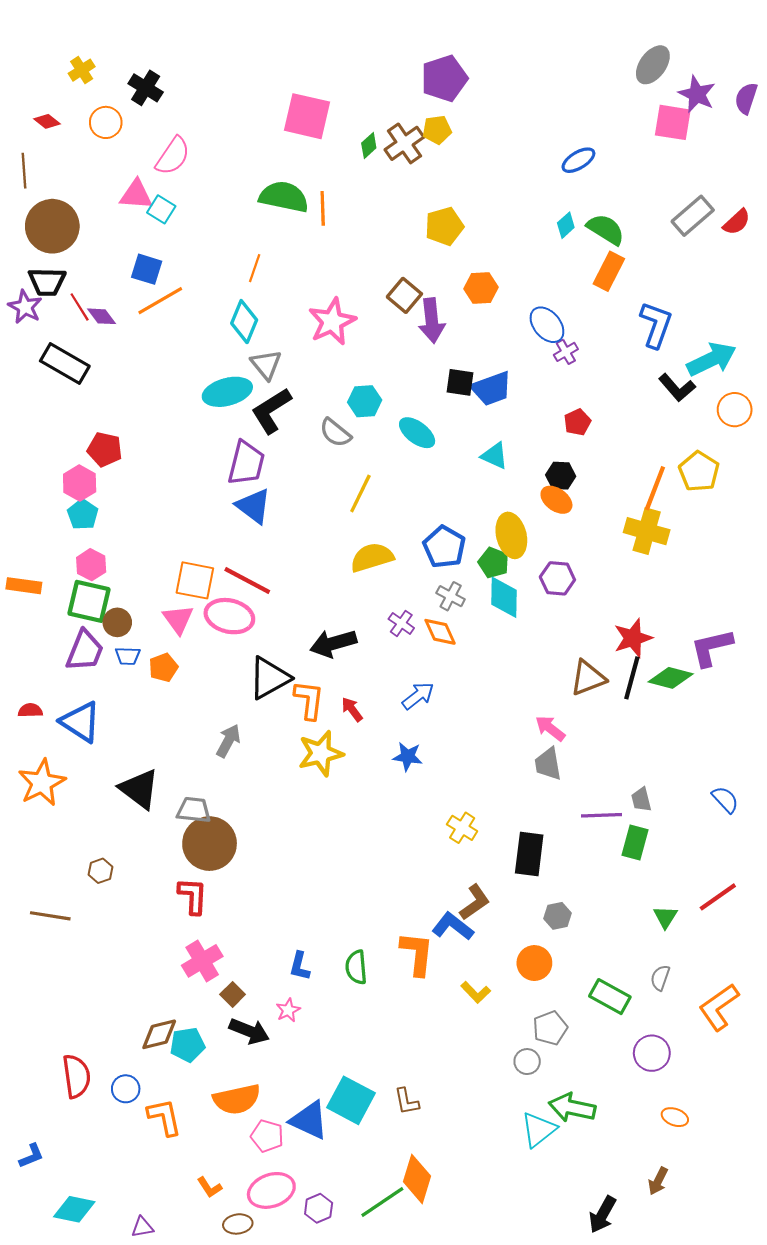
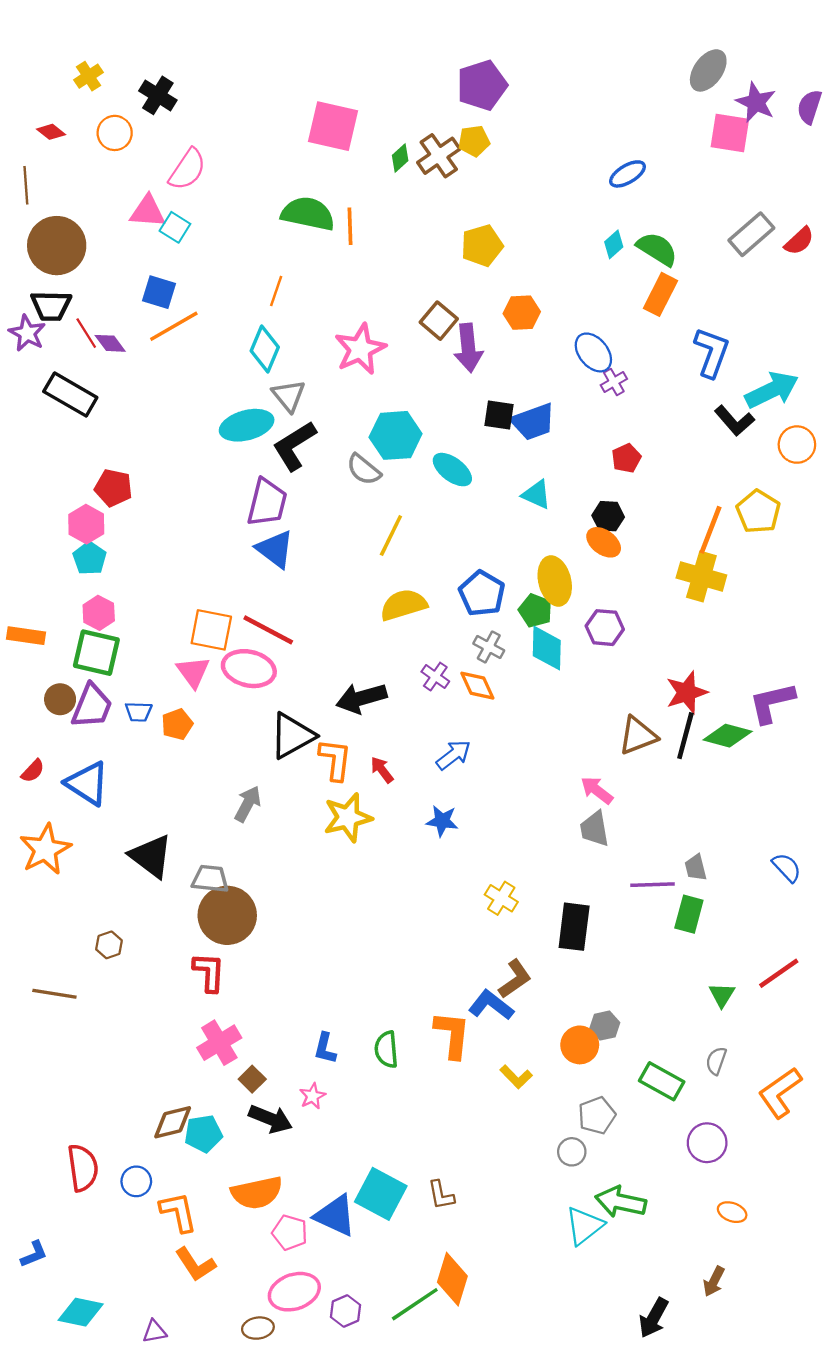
cyan hexagon: (365, 401) -> (396, 435), size x1.4
brown circle: (117, 622) -> (60, 699), moved
red semicircle: (30, 710) -> (33, 771), turned 135
gray hexagon: (557, 916) -> (605, 1026), moved
orange L-shape: (210, 1187) -> (195, 1264), moved, size x1.5

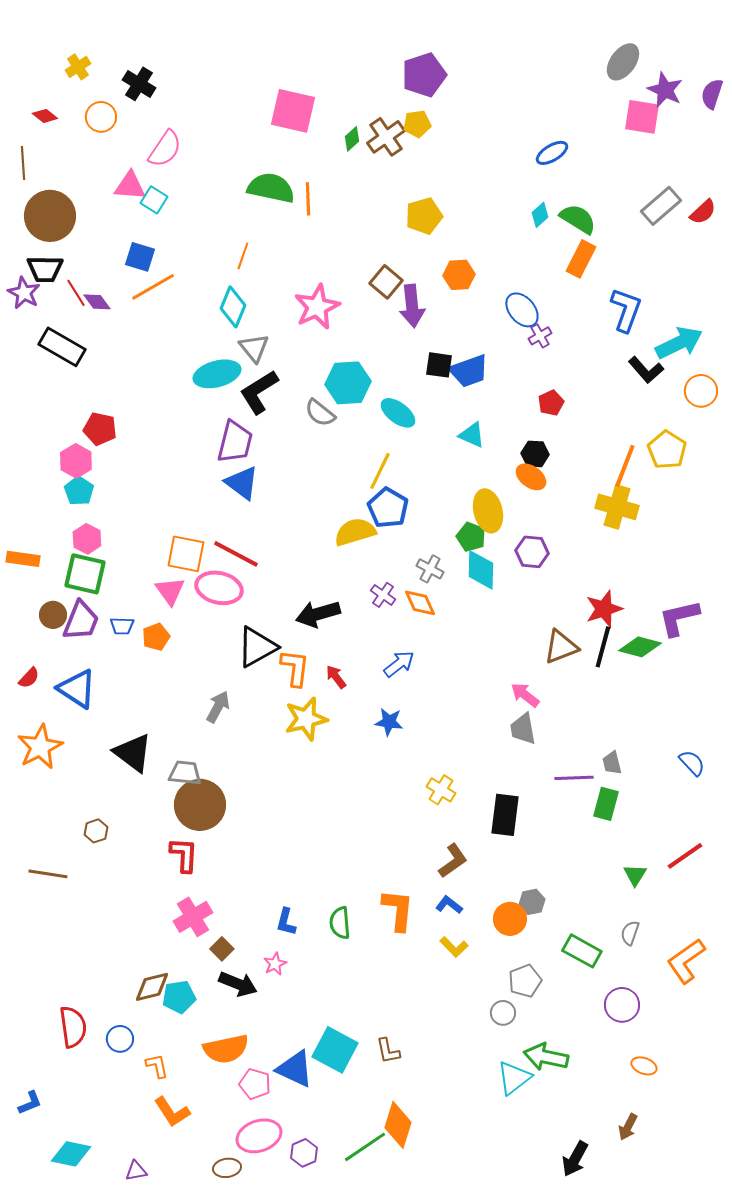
yellow line: (391, 536) -> (380, 471), moved
blue pentagon: (482, 594) -> (388, 508), moved
blue L-shape: (491, 1005) -> (449, 905), moved, size x0.7
orange L-shape: (178, 1212) -> (157, 1066), size x0.7

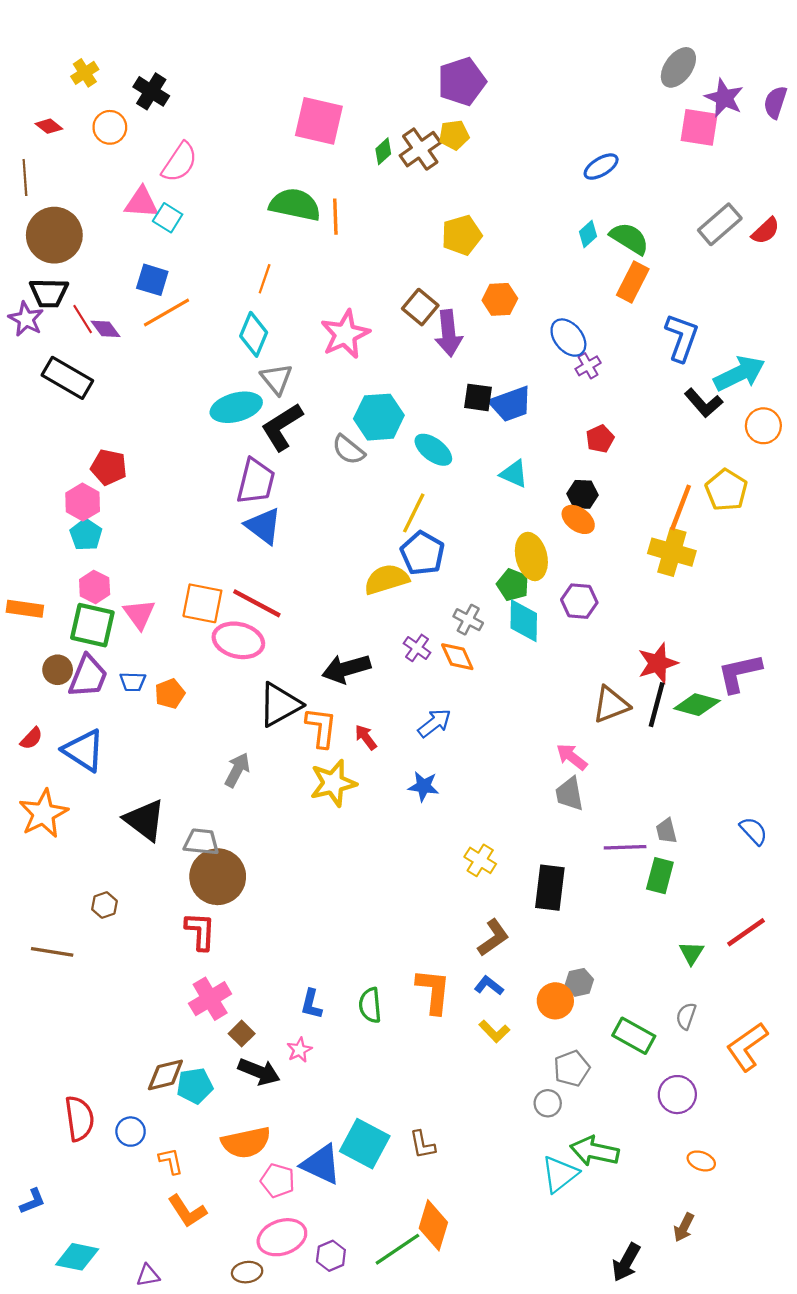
pink triangle: (170, 591) -> (139, 614), moved

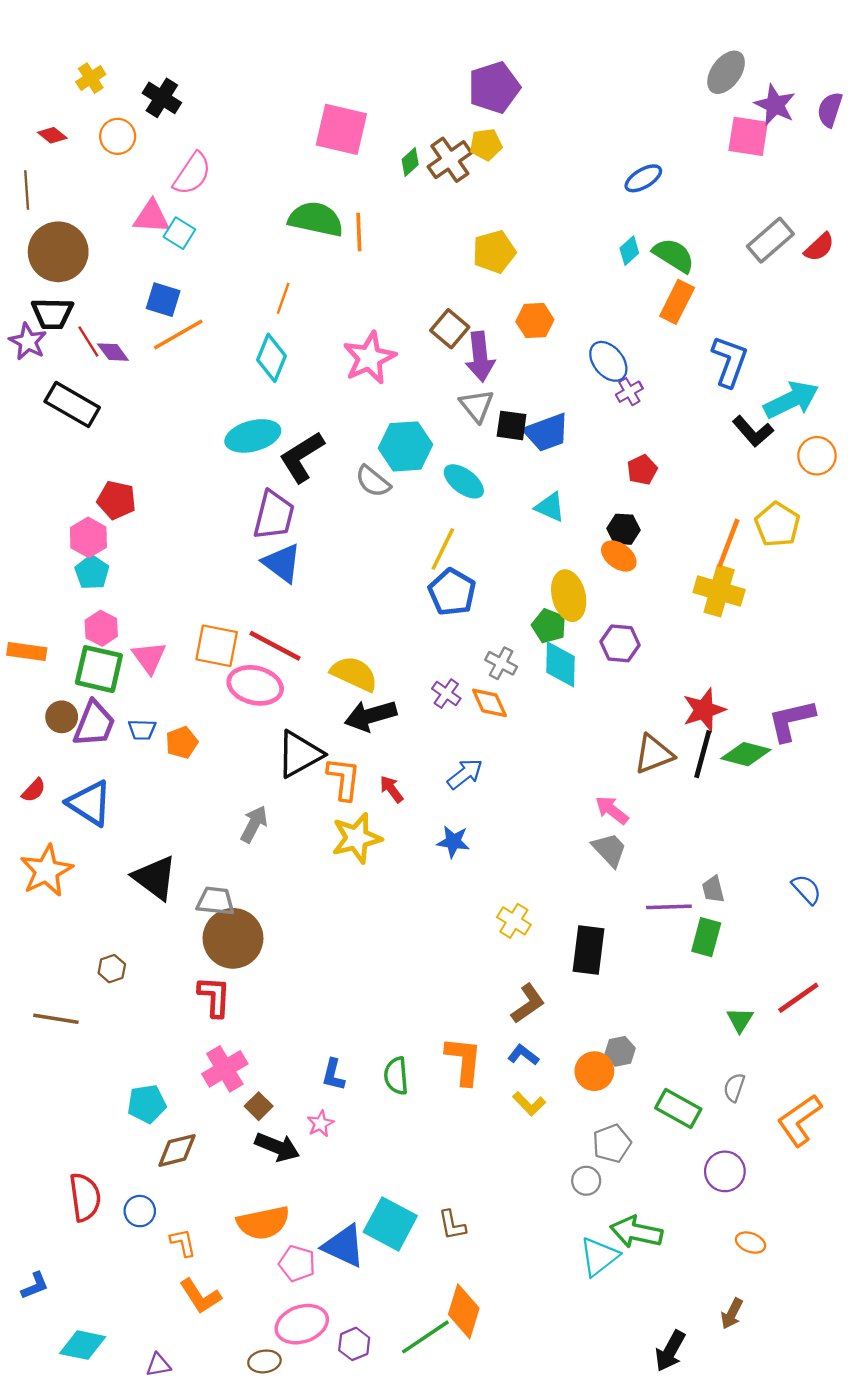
gray triangle: (276, 379) -> (477, 406), moved
yellow semicircle: (387, 579) -> (354, 674), moved, turned 42
gray trapezoid: (569, 794) -> (609, 850), turned 147
cyan pentagon: (195, 1086) -> (147, 1104), moved

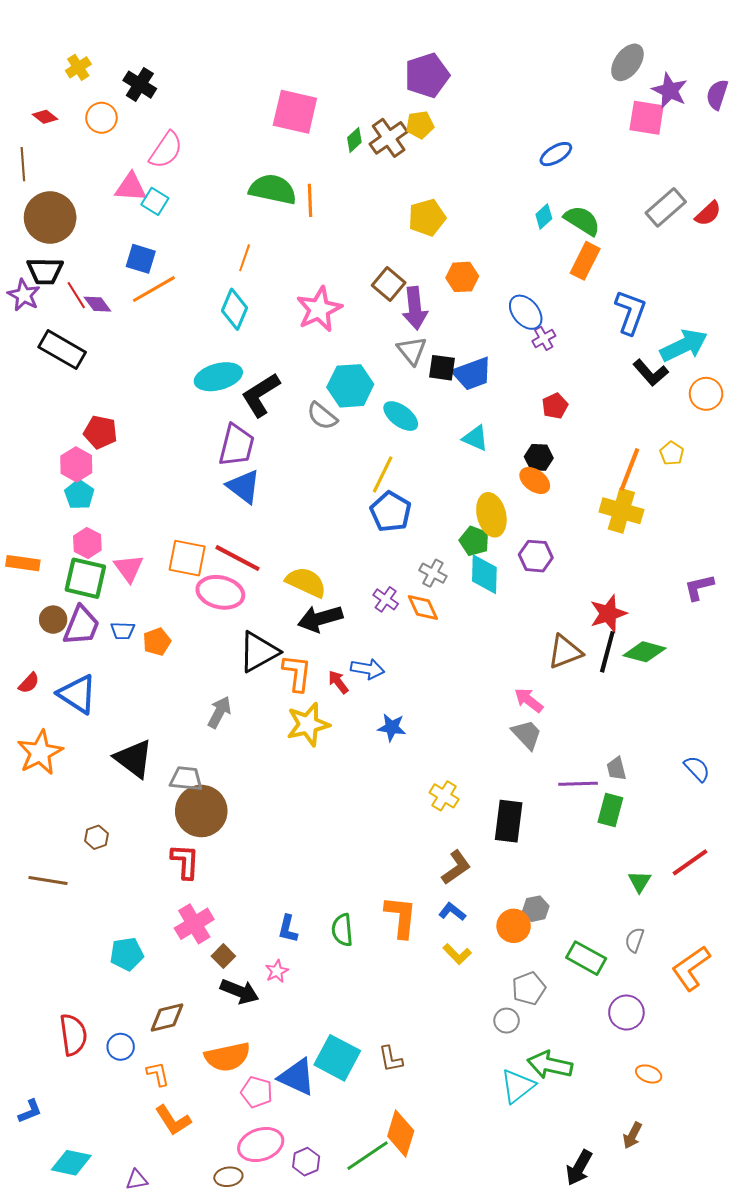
yellow pentagon: (777, 525) -> (672, 453), size x0.6
purple L-shape: (791, 720) -> (699, 587), moved, size x0.7
blue arrow: (465, 774) -> (367, 669), moved, turned 48
brown diamond: (177, 1150) -> (167, 1018), moved

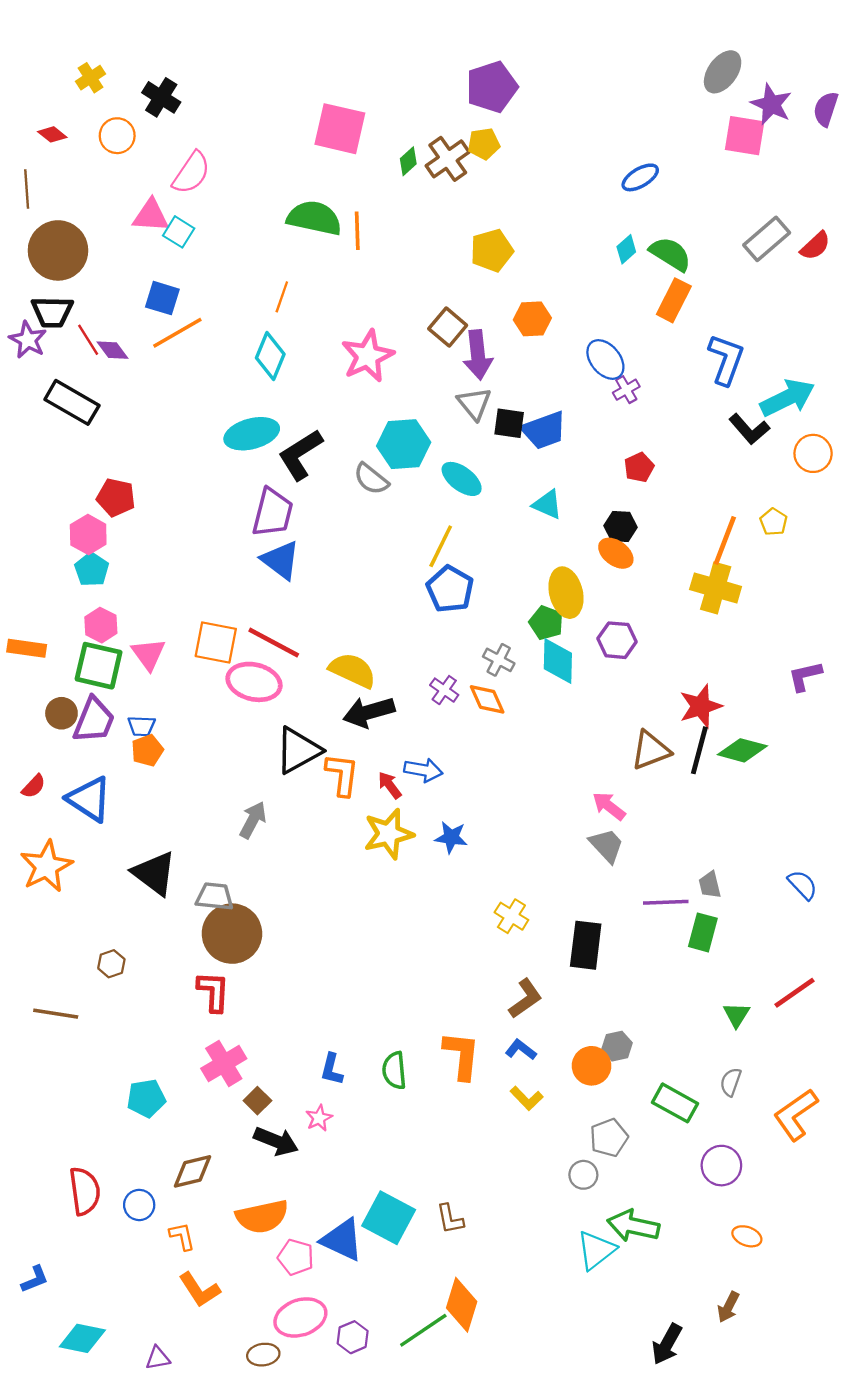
orange pentagon: (157, 642) -> (147, 750), moved
yellow star: (308, 724) -> (389, 834), moved

